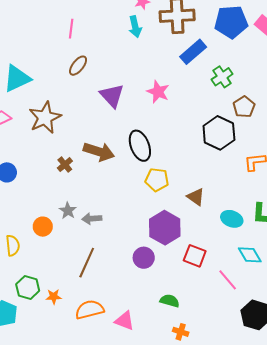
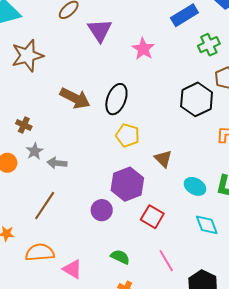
purple triangle: (112, 96) -> (100, 30), moved
black ellipse: (140, 146) -> (116, 99), turned 32
brown cross: (65, 165) -> (24, 125), moved, turned -35
pink line: (228, 280) -> (166, 261), moved

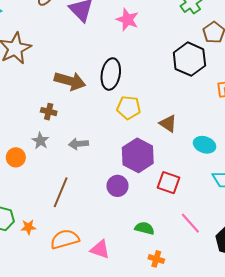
brown cross: (24, 125) -> (49, 112), moved
gray arrow: (57, 163) -> (78, 144), moved

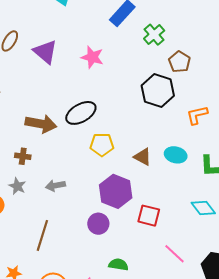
black ellipse: (111, 74) -> (81, 113), turned 56
cyan ellipse: (205, 145) -> (176, 155), moved
green semicircle: (145, 228) -> (118, 265), moved

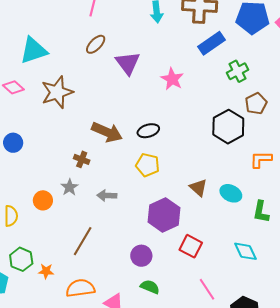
black ellipse: (81, 113) -> (148, 131), size x0.7
yellow pentagon: (102, 145) -> (148, 165), moved
purple circle: (98, 224) -> (141, 256), moved

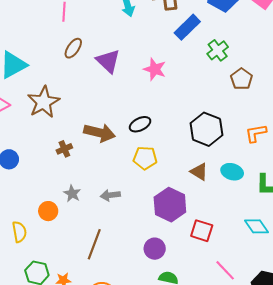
black hexagon: (228, 127) -> (206, 129), moved
brown cross: (82, 159) -> (64, 149), moved, turned -35

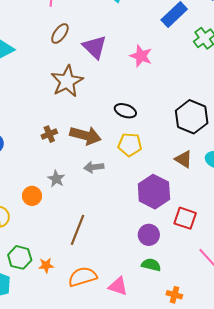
brown star: (44, 102) -> (67, 81), moved
black ellipse: (140, 124) -> (125, 111), turned 45
brown arrow: (99, 133) -> (85, 135), moved
gray arrow: (110, 195) -> (94, 167), moved
purple circle: (155, 249) -> (149, 235), moved

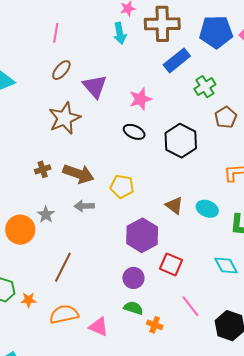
pink star: (141, 56) -> (140, 99), turned 30
black ellipse: (125, 111) -> (134, 132), moved
black hexagon: (192, 117) -> (181, 141), moved
orange circle: (32, 196) -> (20, 230), size x1.5
orange cross: (174, 295) -> (155, 325), moved

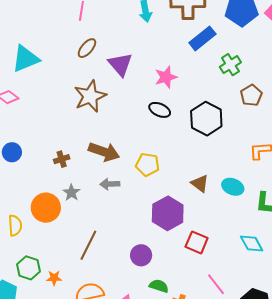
brown cross: (43, 169) -> (62, 159), moved
purple circle: (133, 278) -> (141, 255), moved

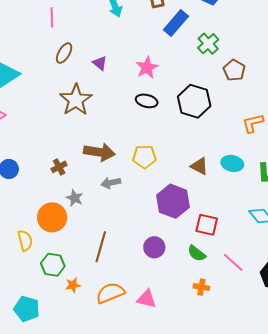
purple triangle: (120, 64) -> (100, 63), size x0.6
green hexagon: (28, 268) -> (53, 265), moved
green semicircle: (159, 286) -> (197, 253), moved, turned -150

